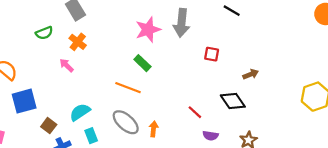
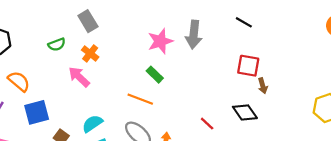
red square: (212, 54) -> (248, 66), moved, size x1.5
pink arrow: (67, 65) -> (79, 77), size x1.5
brown arrow: (251, 74) -> (263, 86), turned 96

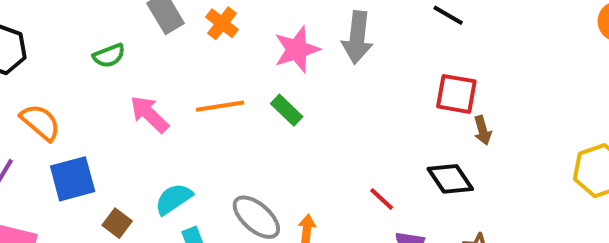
orange cross: (90, 53) -> (222, 23), moved
orange line: (140, 99) -> (220, 106), moved, turned -30

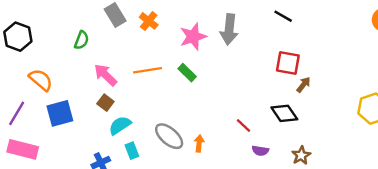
green semicircle: (109, 56) -> (81, 40), turned -48
brown arrow: (483, 130) -> (304, 85), turned -126
brown square: (117, 223) -> (105, 103), moved

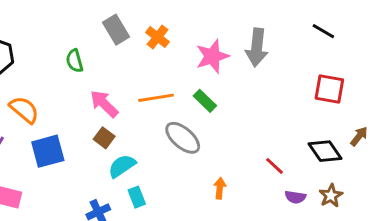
green semicircle: (81, 40) -> (75, 61), turned 144
brown arrow: (304, 85) -> (359, 136), moved
gray ellipse: (169, 136) -> (183, 138), moved
brown star: (301, 155) -> (331, 196), moved

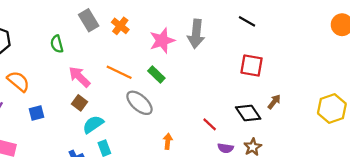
orange line: (156, 98) -> (119, 72), turned 35
blue square: (48, 151) -> (36, 113), size x0.6

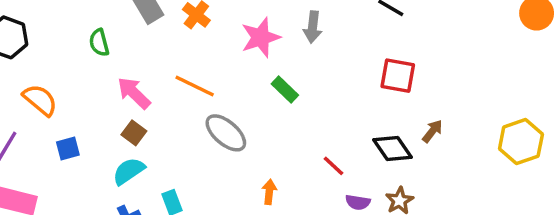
gray arrow: (196, 34) -> (313, 27), size x0.7
green rectangle: (156, 75) -> (285, 89), moved
cyan semicircle: (93, 124) -> (129, 171), moved

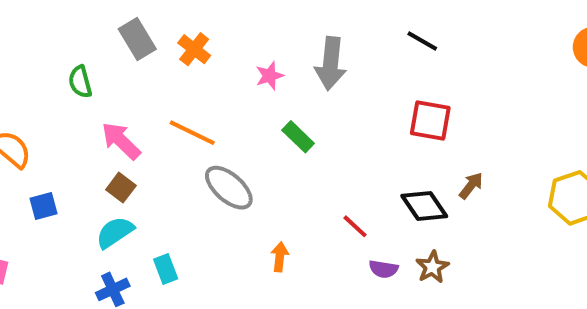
gray arrow: (313, 27) -> (331, 63), size x1.4
pink star: (261, 37) -> (270, 76), size x0.6

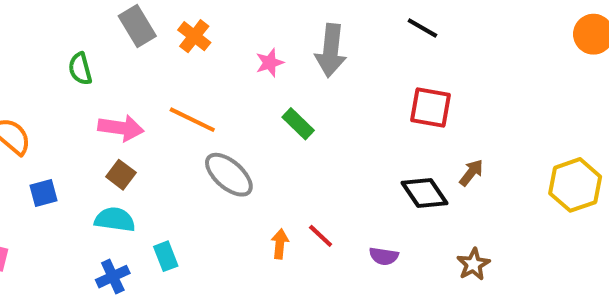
pink arrow: (121, 141) -> (121, 128), turned 144
red line: (355, 226) -> (321, 236), moved
cyan semicircle: (115, 232) -> (115, 220), turned 42
brown star: (432, 267) -> (473, 264), moved

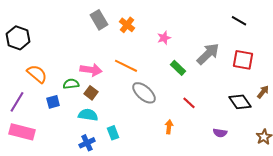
gray arrow: (331, 50) -> (208, 54), moved, turned -140
green semicircle: (80, 69) -> (71, 84), moved, turned 98
red line: (321, 236) -> (189, 103), moved

